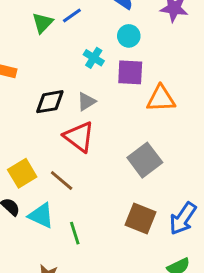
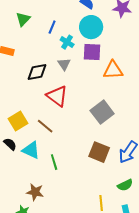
blue line: (72, 15) -> (52, 27), moved, turned -32
green triangle: (43, 23) -> (23, 19), moved
cyan circle: (129, 36) -> (91, 27), size x1.5
gray triangle: (86, 102) -> (64, 64), moved, turned -32

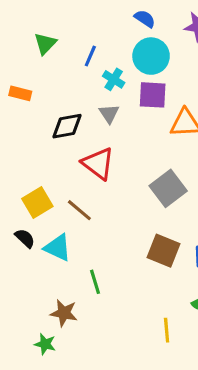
green line: (54, 162) -> (95, 282), moved

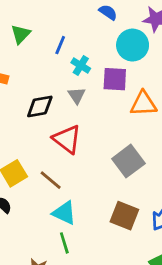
cyan circle: (151, 56) -> (133, 45), moved
cyan triangle: (58, 248) -> (64, 213), moved

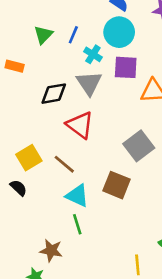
green triangle: (21, 34) -> (43, 35), moved
cyan circle: (133, 45) -> (119, 32), moved
gray triangle: (77, 96) -> (89, 83), size x1.5
brown square: (124, 216) -> (117, 185), moved

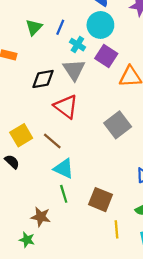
purple square: (126, 67) -> (106, 56), turned 30
brown square: (117, 185) -> (100, 200), moved

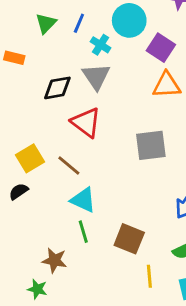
purple square: (106, 56) -> (161, 48), moved
gray square: (118, 125) -> (151, 145), turned 30
black semicircle: (12, 162) -> (19, 191), turned -77

